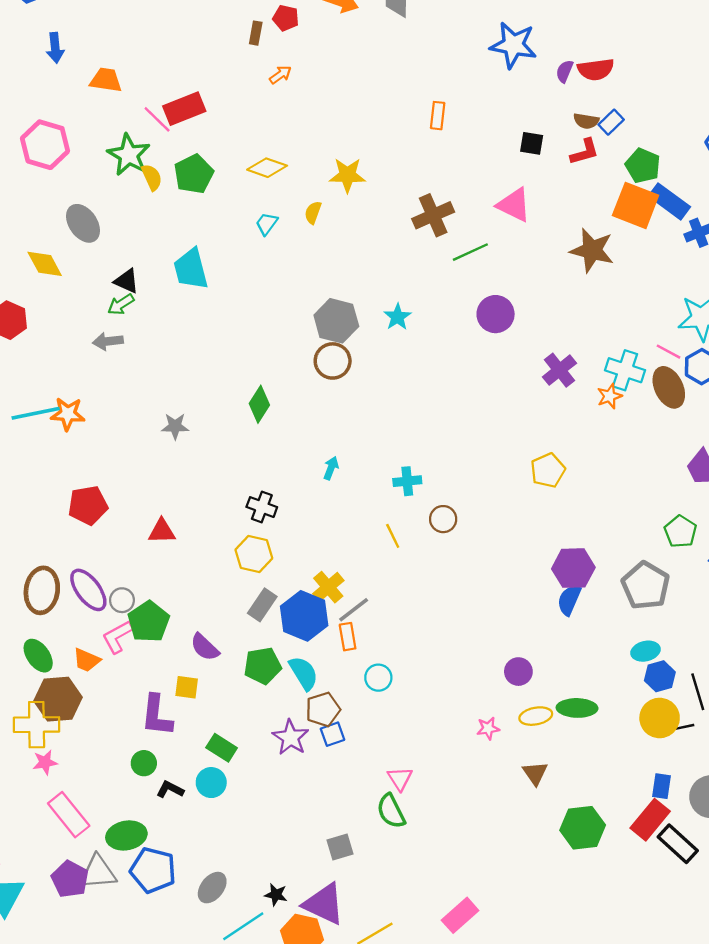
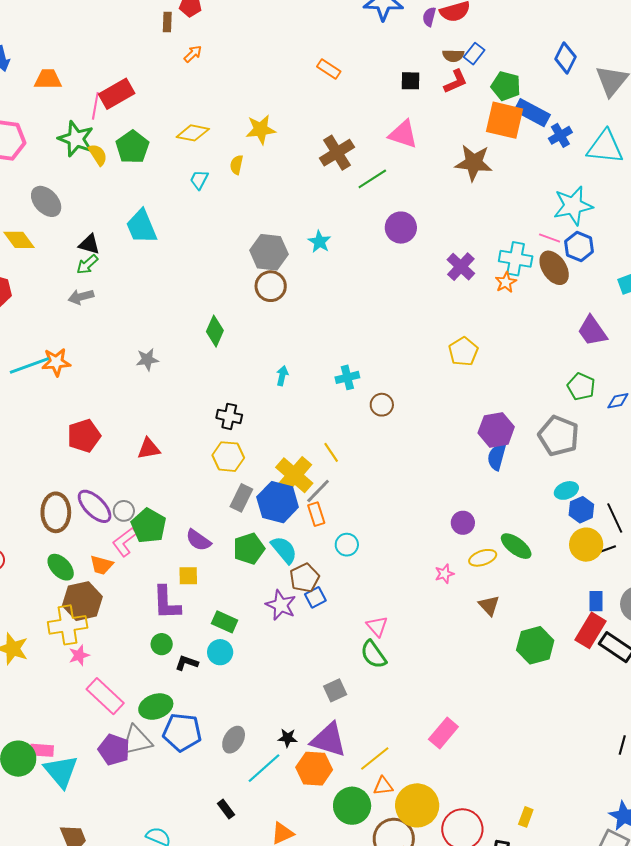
orange rectangle: (438, 116) -> (329, 69), turned -55
pink line: (157, 119) -> (95, 106), turned 64
yellow line: (393, 536) -> (331, 452), moved
yellow cross: (328, 587) -> (294, 475), size x1.4
green ellipse: (577, 708) -> (516, 546), turned 44

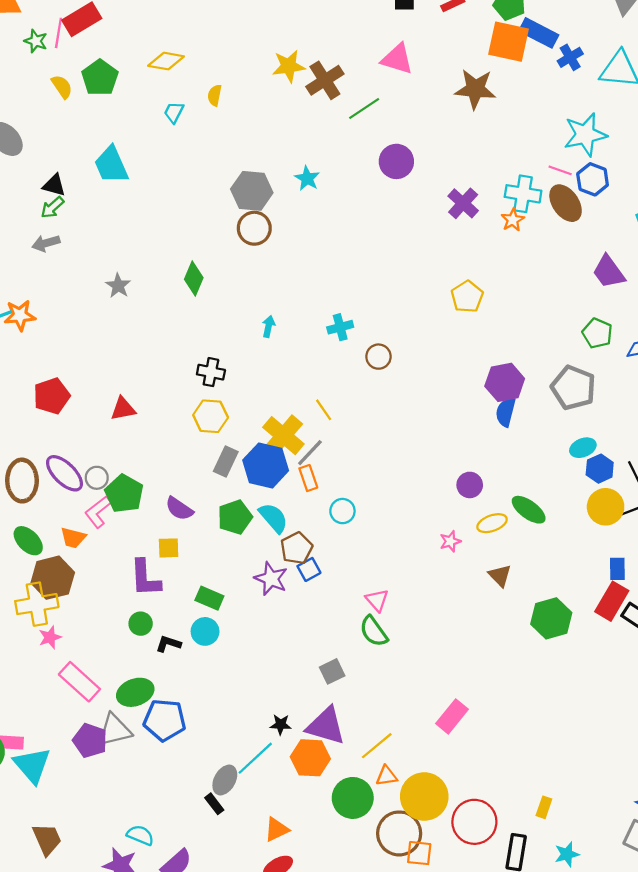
yellow star: (261, 129) -> (289, 66), moved
green star: (76, 139) -> (36, 41), moved, size x0.6
gray star: (147, 360) -> (118, 286), moved, turned -30
gray ellipse: (234, 740) -> (225, 780), moved

